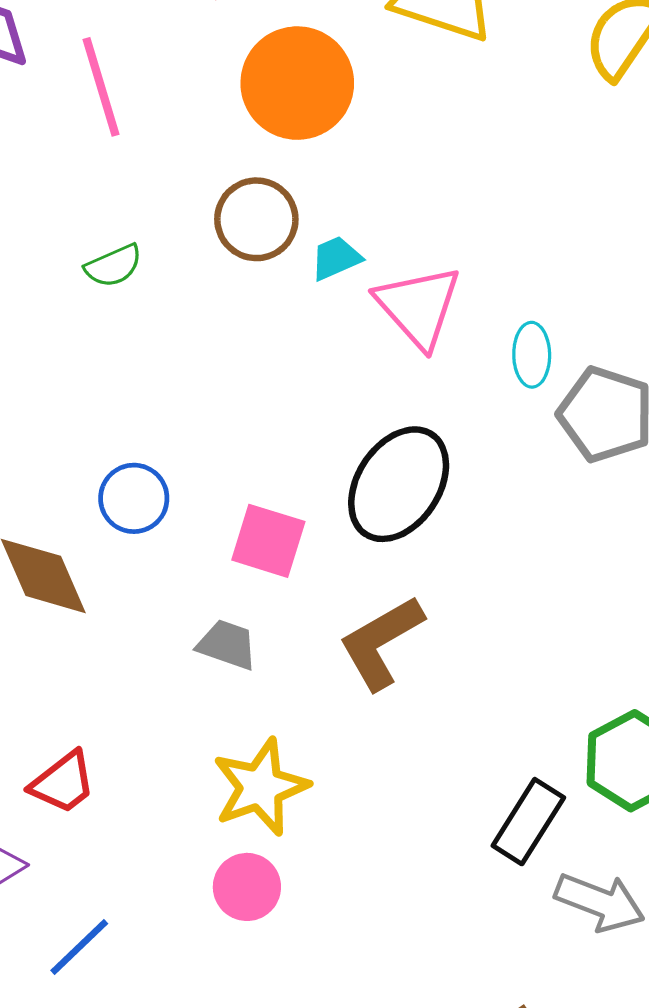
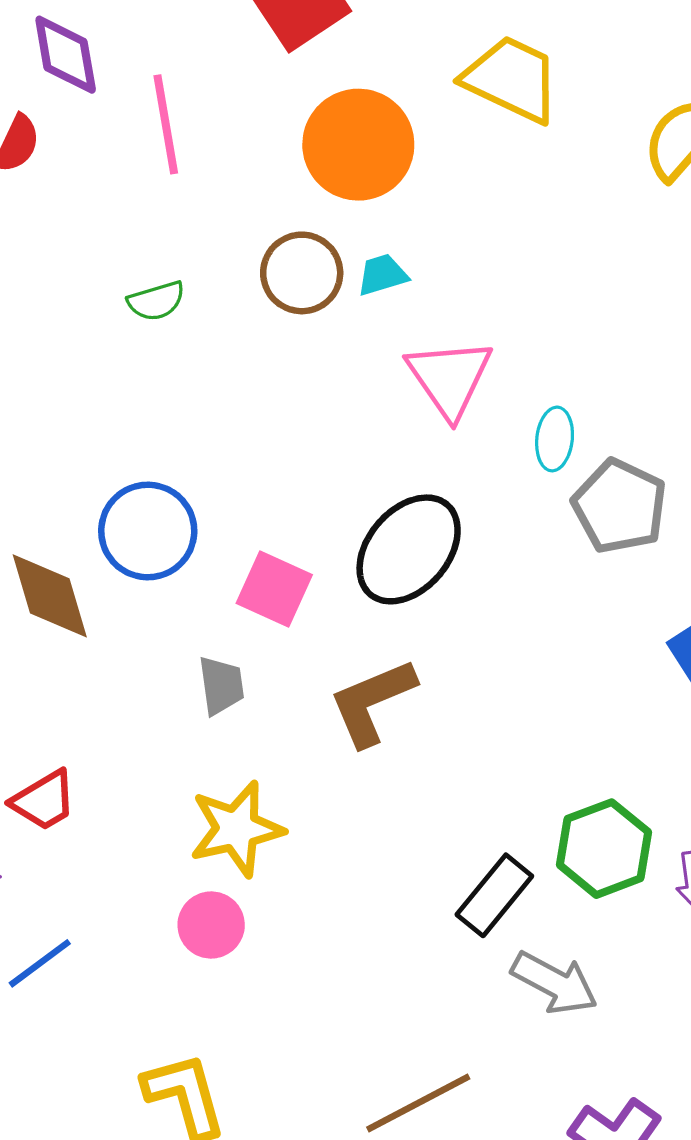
cyan trapezoid: (336, 258) -> (382, 275), moved
blue circle: (134, 498) -> (148, 531), size x1.4
gray trapezoid: (227, 645) -> (221, 685), turned 56

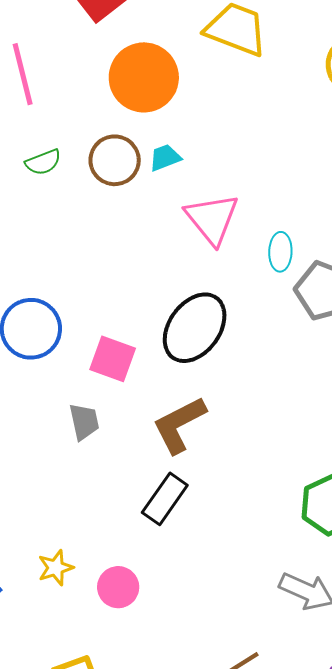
green semicircle: (156, 301) -> (43, 162), moved
yellow star: (237, 829) -> (56, 568), moved, size x0.6
black rectangle: (494, 895) -> (165, 499), moved
pink circle: (211, 925) -> (118, 587), moved

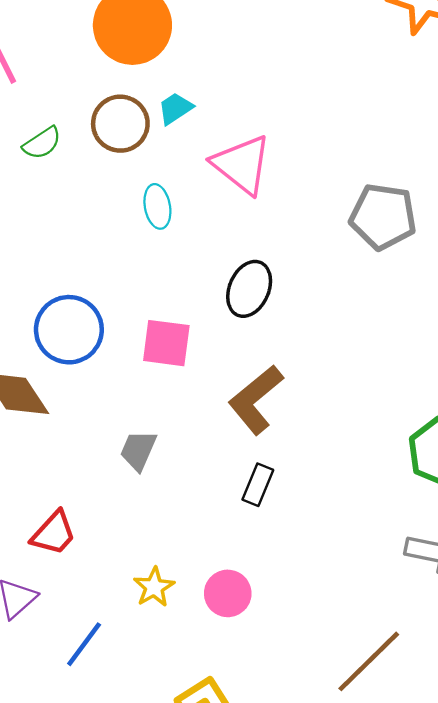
cyan ellipse: (280, 252) -> (157, 206), moved
black ellipse: (195, 328) -> (249, 289), size x0.7
gray trapezoid: (84, 422) -> (138, 450), moved, turned -132
black rectangle: (165, 499) -> (258, 485), size x0.7

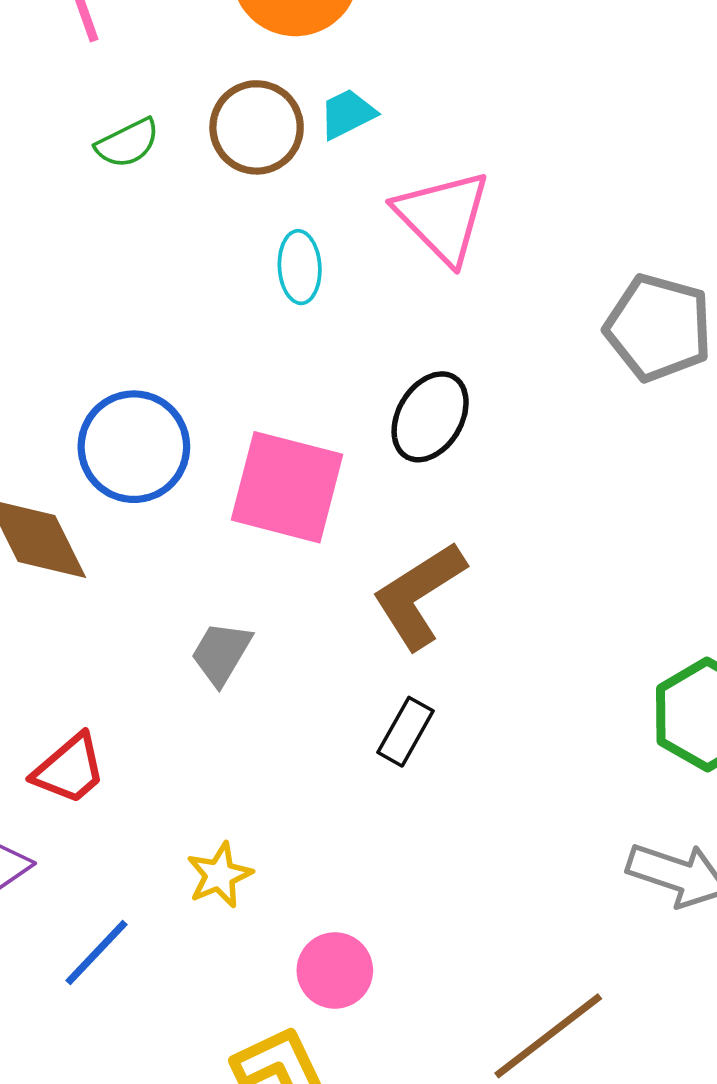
pink square: (166, 343) -> (287, 487), size x1.4
pink circle: (228, 593) -> (335, 970), moved

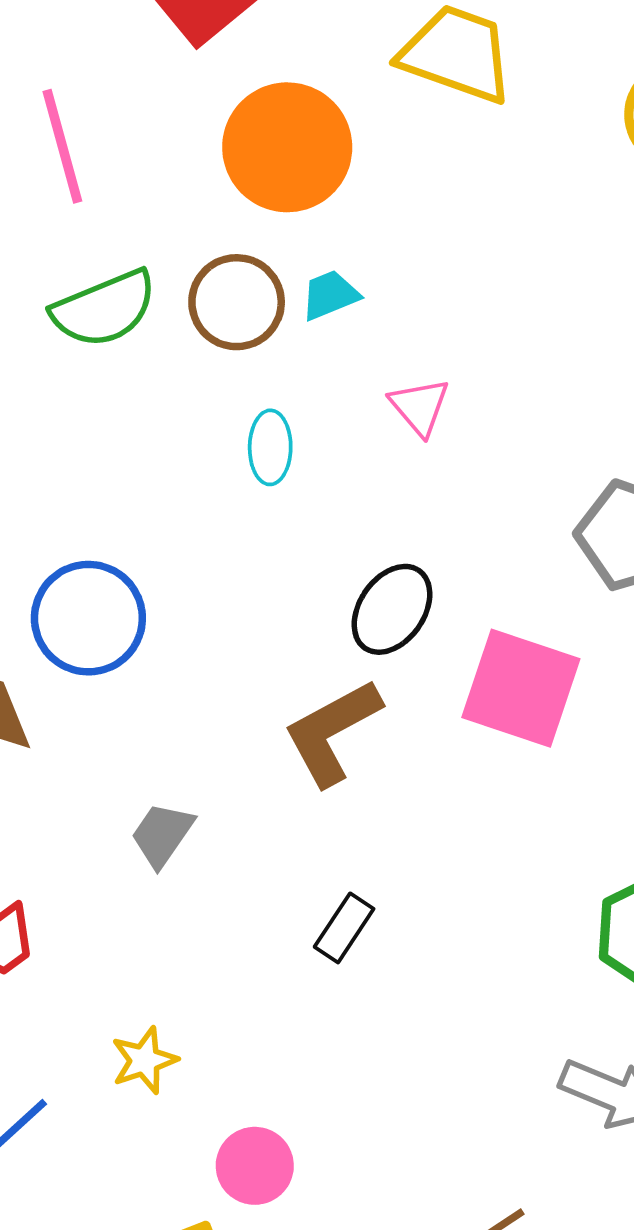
green semicircle: (128, 143) -> (104, 309), size x1.6
pink triangle: (443, 217) -> (420, 407), size x0.6
pink square: (287, 487) -> (521, 688), moved
brown L-shape: (419, 595) -> (332, 732), moved

